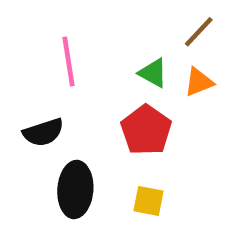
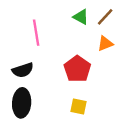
green triangle: (153, 73) -> (81, 17), moved
black ellipse: (75, 189) -> (22, 103), moved

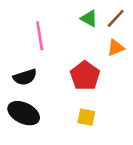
black ellipse: (22, 103) -> (24, 113), turned -68

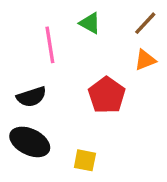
green triangle: (89, 18) -> (90, 23), moved
yellow square: (86, 117) -> (85, 160), moved

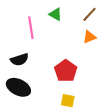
red pentagon: (107, 95) -> (66, 71), moved
yellow square: (85, 160) -> (68, 101), moved

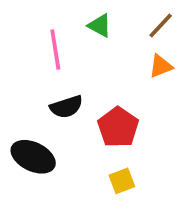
black semicircle: (20, 60) -> (66, 107), moved
yellow square: (68, 101) -> (122, 181), turned -32

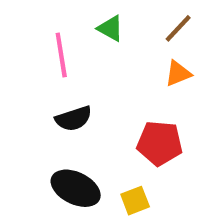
red pentagon: (118, 127) -> (160, 143), moved, turned -30
black ellipse: (33, 157) -> (76, 188), moved

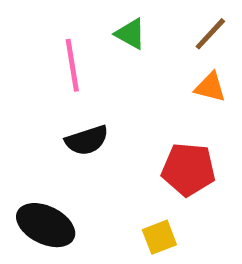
orange triangle: (178, 73) -> (210, 87), turned 36
black ellipse: (76, 188) -> (46, 225), moved

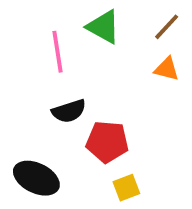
green triangle: (130, 34) -> (103, 27), size x1.4
red pentagon: (188, 169) -> (107, 142), moved

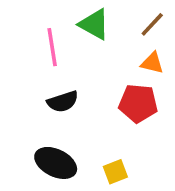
red pentagon: (107, 142) -> (138, 103), moved
black ellipse: (36, 178) -> (56, 163), moved

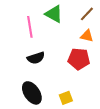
black ellipse: (56, 163) -> (32, 93), turned 30

